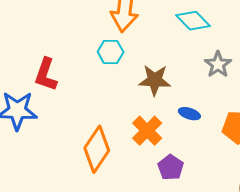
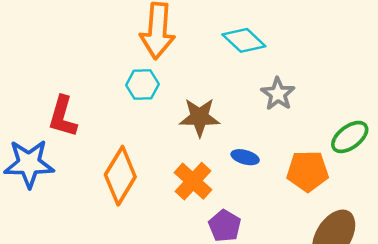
orange diamond: (97, 149) -> (120, 176), moved

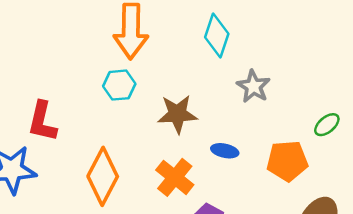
cyan diamond: (244, 40) -> (217, 36), turned 69
green ellipse: (350, 137) -> (327, 125), size x0.7

